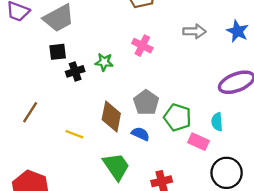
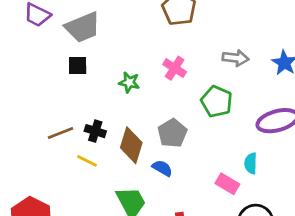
black cross: (75, 71) -> (95, 131), moved, turned 30
brown line: (30, 112) -> (60, 133), moved, turned 30
green pentagon: (178, 117) -> (217, 101), moved

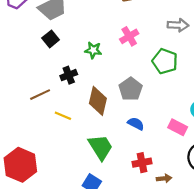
black square: (78, 65) -> (51, 39), turned -35
pink cross: (175, 68) -> (129, 36), turned 30
black cross: (95, 131) -> (69, 75), moved, turned -35
blue semicircle: (162, 168) -> (136, 124), moved

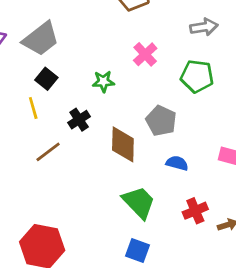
yellow line: (63, 116) -> (33, 108), moved, turned 63

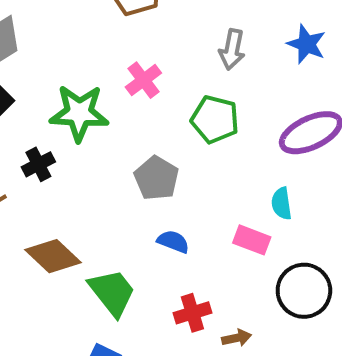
gray arrow: (204, 27) -> (232, 49), turned 104
green star: (103, 81) -> (79, 113), size x1.8
brown diamond: (123, 144) -> (53, 256), moved, turned -54

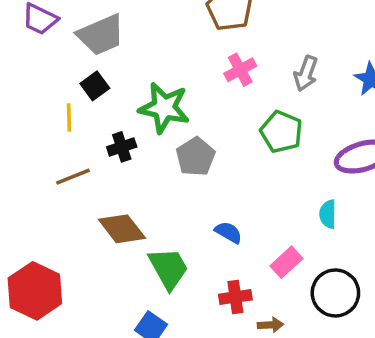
pink cross: (143, 80) -> (240, 70), moved
gray pentagon: (157, 178) -> (196, 157), moved
pink rectangle: (252, 240) -> (286, 262), moved, turned -72

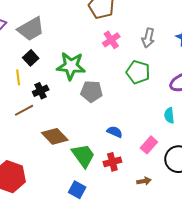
black cross: (122, 147) -> (41, 91), moved
gray pentagon: (196, 157) -> (92, 91), turned -30
red cross: (235, 297) -> (112, 162), moved

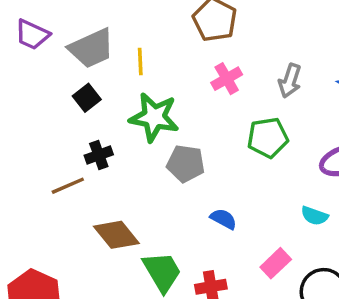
green pentagon: (138, 72) -> (268, 138), turned -30
yellow line: (18, 77) -> (140, 62), moved
cyan semicircle: (169, 115) -> (314, 216), turned -70
blue semicircle: (115, 132) -> (223, 219), moved

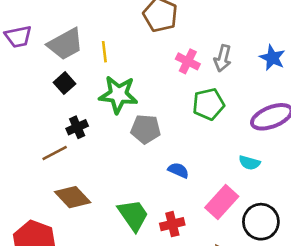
purple trapezoid: (32, 35) -> (18, 37), turned -32
pink cross: (227, 79) -> (188, 61), moved, turned -30
brown diamond: (116, 235) -> (73, 197), moved
pink rectangle: (276, 263) -> (222, 202), size x1.4

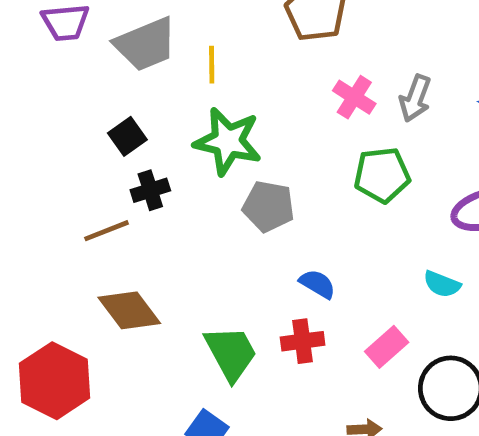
black square: (64, 83) -> (127, 136), moved
pink rectangle: (222, 202) -> (387, 347), size x0.7
red cross: (172, 224) -> (303, 341), moved

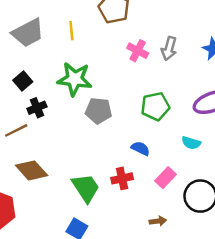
yellow line: (212, 65) -> (71, 31), moved
green pentagon: (382, 175) -> (155, 106), moved
blue semicircle: (317, 284) -> (140, 148), moved

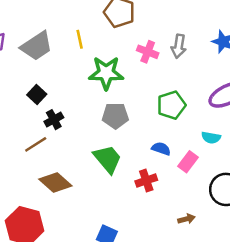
green star: (75, 79) -> (106, 73), moved
pink rectangle: (165, 178) -> (188, 162), moved
green trapezoid: (86, 188) -> (108, 159), moved

